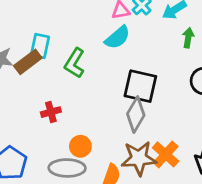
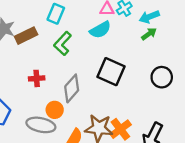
green arrow: (188, 38) -> (149, 34), moved, turned 35
cyan rectangle: (40, 46) -> (56, 14), moved
gray diamond: (136, 115) -> (72, 88), moved

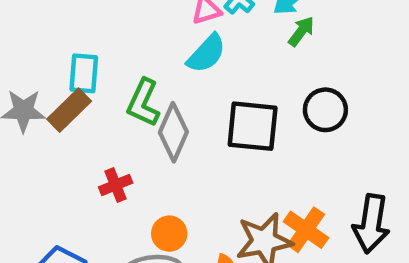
cyan rectangle: (56, 14) -> (84, 73), moved
black circle: (162, 77) -> (325, 110), moved
gray diamond: (72, 88) -> (173, 132), moved

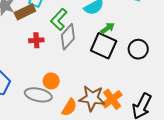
green arrow: (301, 31) -> (107, 28), moved
red cross: (116, 185) -> (36, 40), moved

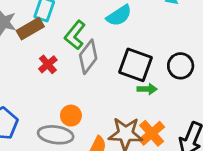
green arrow: (107, 28) -> (147, 89), moved, turned 40
red cross: (36, 40) -> (48, 64), turned -32

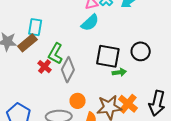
green L-shape: (75, 35) -> (55, 54), moved
gray diamond: (88, 57) -> (68, 70), moved
orange circle: (71, 116) -> (78, 101), moved

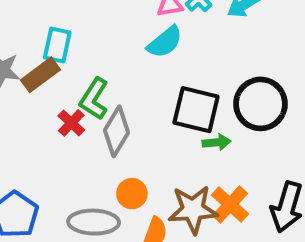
black circle: (141, 51) -> (260, 104), size x1.4

